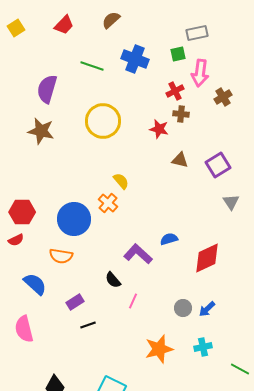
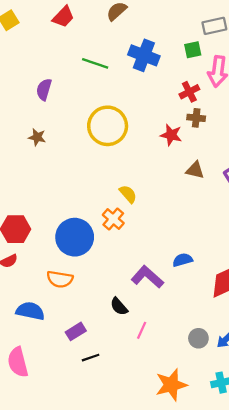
purple semicircle: (47, 89) -> (44, 89), size x0.7
brown star: (41, 131) -> (37, 137), size x0.6
blue semicircle: (35, 284) -> (30, 311), turned -30

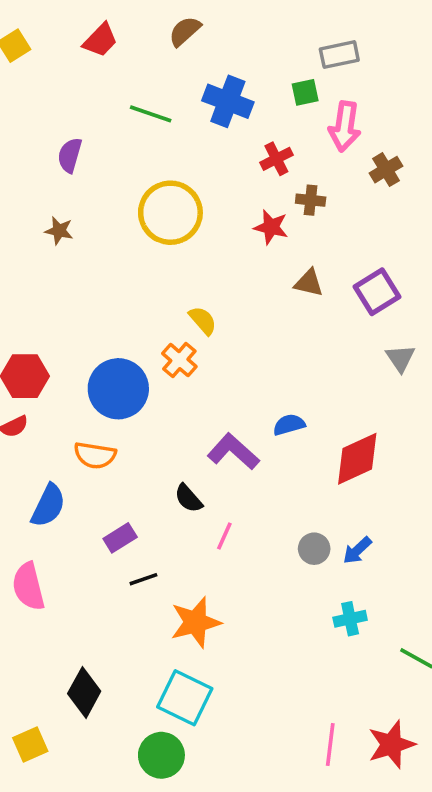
red cross: (189, 92) -> (276, 159), moved
blue semicircle: (30, 311) -> (48, 506), turned 104
orange star: (171, 385) -> (196, 622), moved

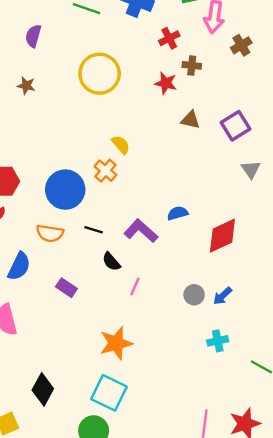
purple rectangle: (120, 538) -> (66, 288), turned 66
black line: (143, 579) -> (94, 230), moved, turned 36

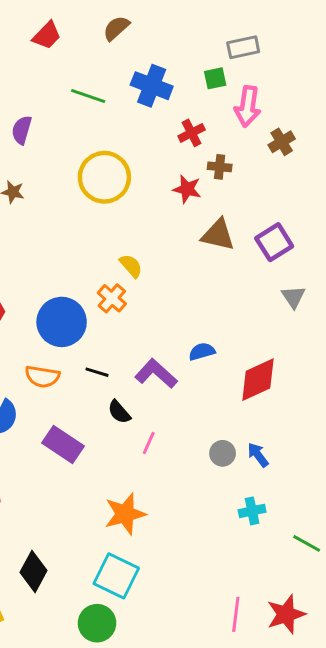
brown triangle: (191, 120) -> (218, 235), size x1.4
purple rectangle: (66, 288) -> (63, 444), size x1.5
blue arrow: (222, 296) -> (258, 455), turned 96

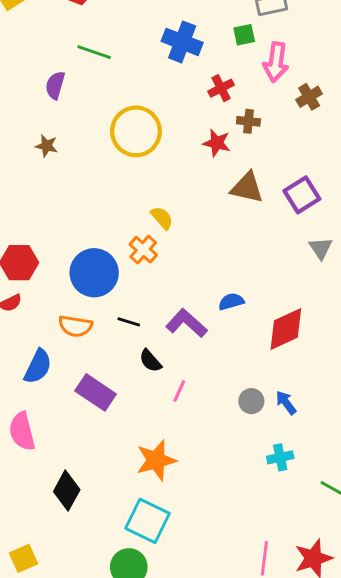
green line: (88, 96) -> (94, 52), moved
black diamond: (34, 571) -> (67, 491), moved

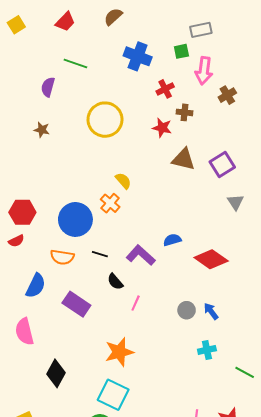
red diamond: (286, 329) -> (211, 259), turned 60

